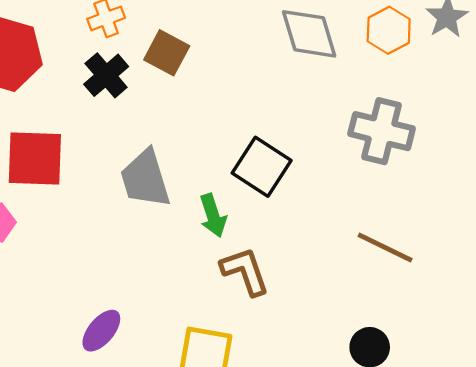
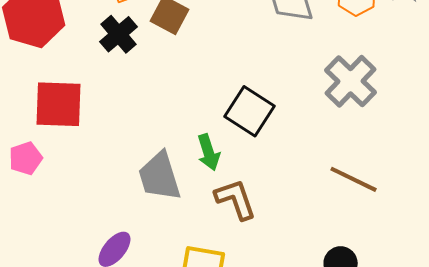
gray cross: (382, 131) -> (351, 81), turned 30
gray trapezoid: (145, 179) -> (160, 176), moved

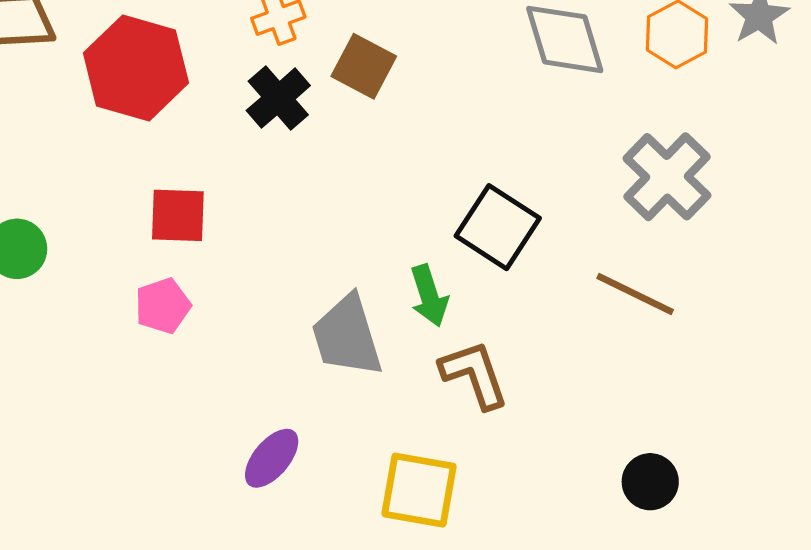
red square: (59, 104) -> (178, 215), size x0.7
pink pentagon: (26, 158) -> (163, 306), moved
brown line: (354, 179) -> (635, 294), moved

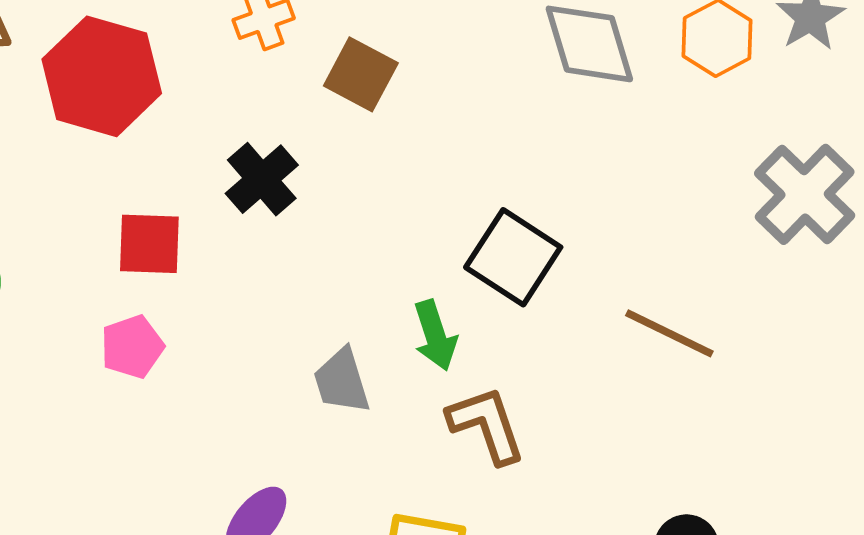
black cross: (278, 98) -> (262, 179), moved
gray cross: (667, 177) -> (805, 194), moved
gray trapezoid: (347, 336) -> (342, 381), size x0.7

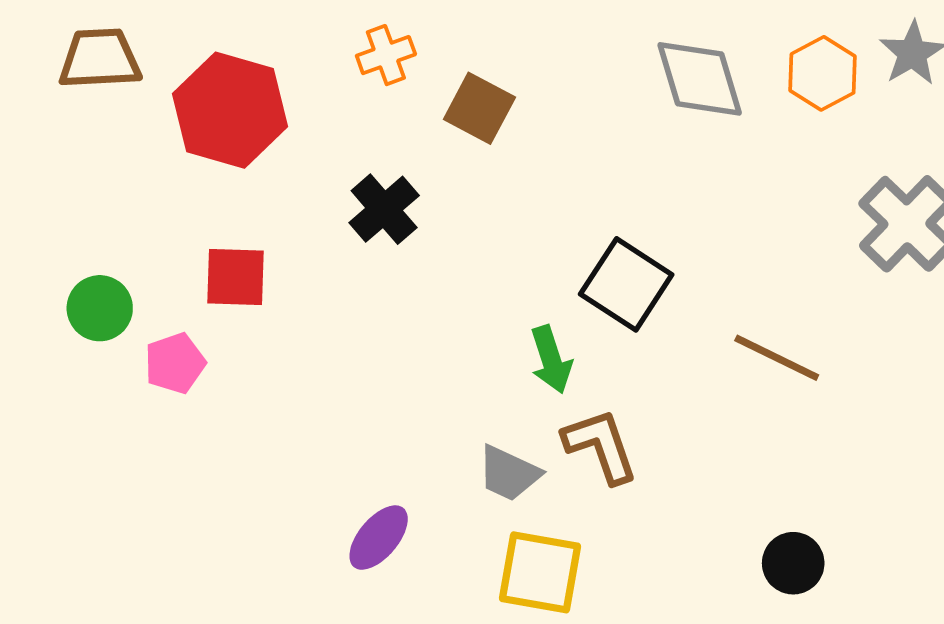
red square: (149, 244) -> (235, 277), moved
pink pentagon: (132, 347) -> (175, 363), moved
gray trapezoid: (342, 381) -> (509, 473), moved, turned -48

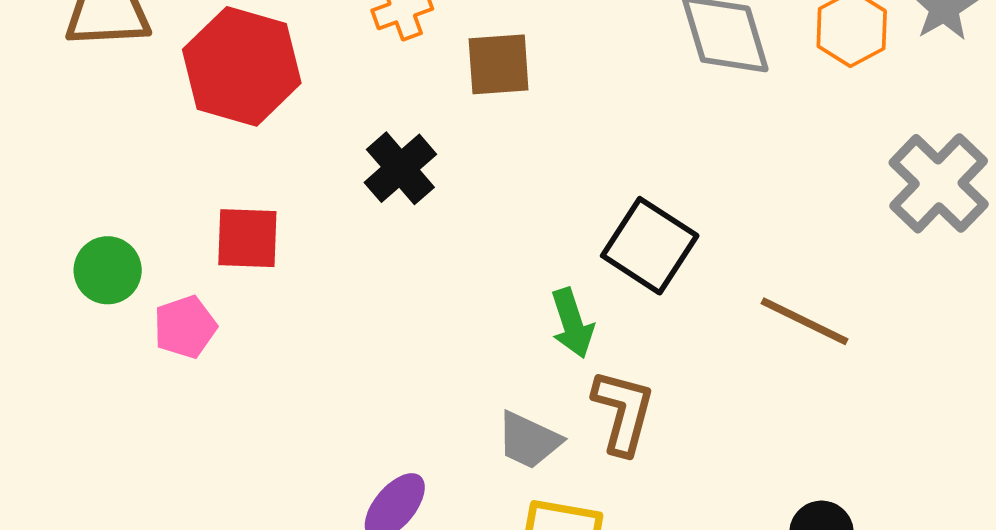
brown square: (479, 108) -> (499, 64), turned -32
brown L-shape: (601, 446) -> (623, 412), turned 34

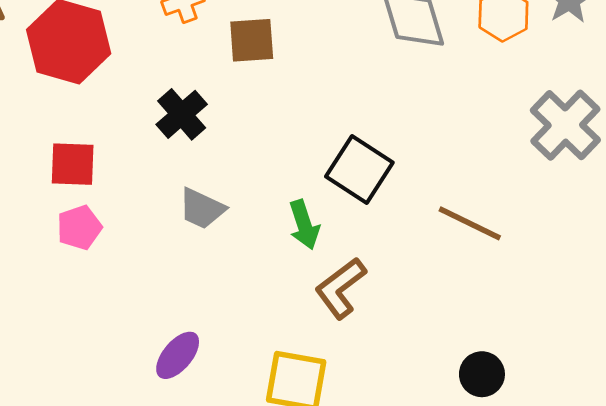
pink pentagon: (185, 327) -> (79, 227), moved
brown L-shape: (623, 412) -> (341, 288), turned -142
gray trapezoid: (529, 440) -> (202, 209), moved

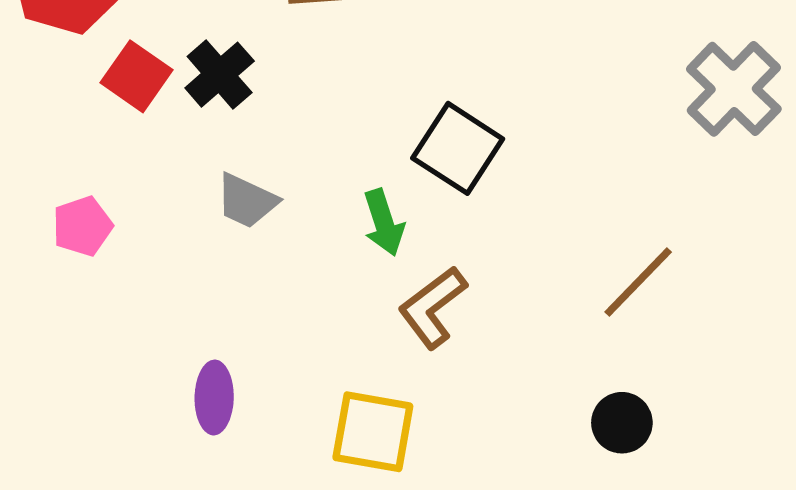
red square: (73, 164) -> (137, 76), moved, turned 33
brown line: (470, 223) -> (638, 282), moved, turned -72
purple ellipse: (178, 355) -> (214, 397), turned -39

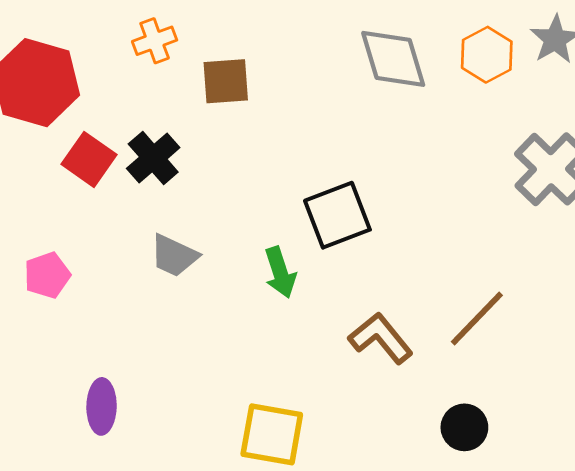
black square: (458, 148) -> (337, 215), turned 36
brown L-shape: (432, 307) -> (381, 338), moved, turned 88
purple ellipse: (214, 397) -> (102, 406), moved

